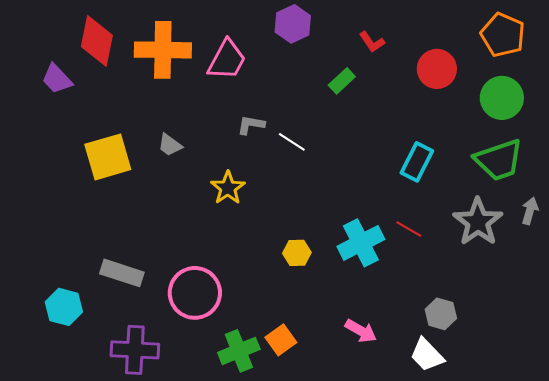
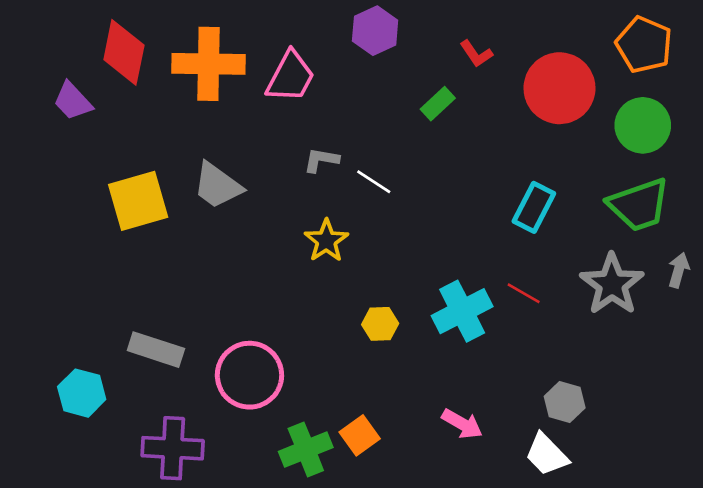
red circle: (437, 69) -> (559, 88), size x1.4
gray trapezoid: (170, 145) -> (217, 186), size x1.6
yellow star: (228, 188) -> (326, 241), moved

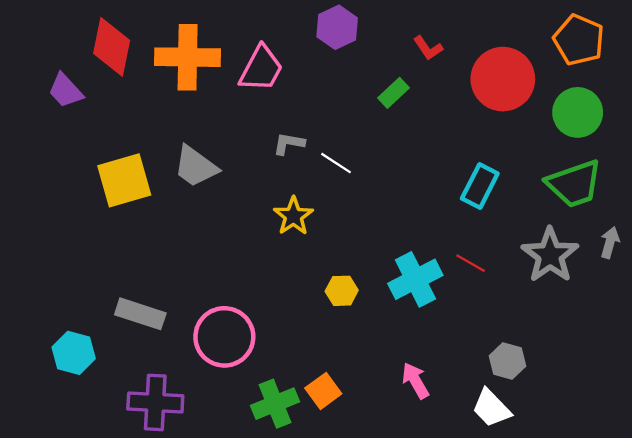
pink arrow: (462, 424) -> (415, 381), turned -150

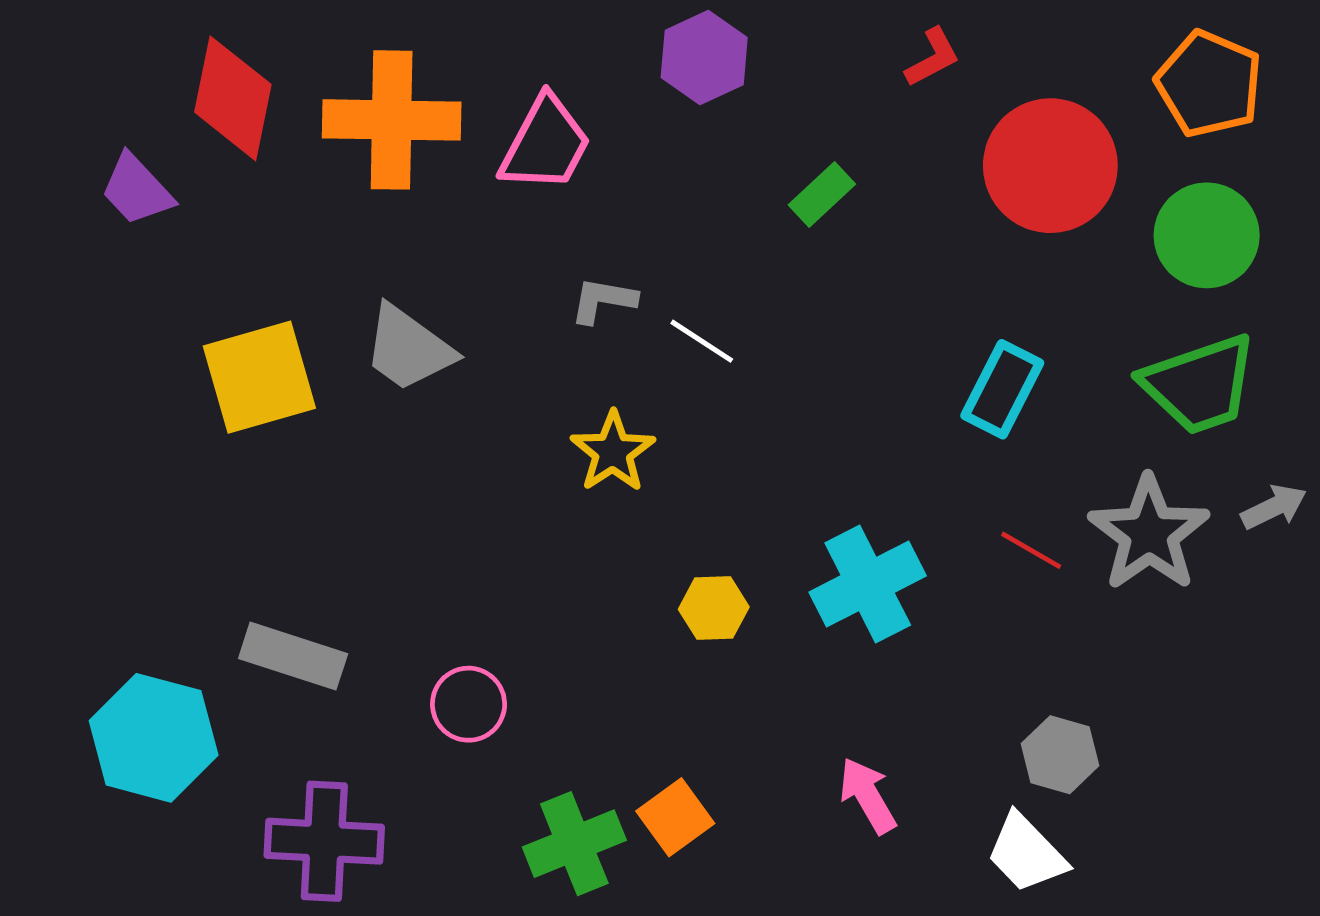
red L-shape: (428, 48) -> (933, 57), moved, turned -84
gray arrow: (610, 242) -> (1274, 507), turned 48
red line: (471, 263) -> (1031, 550), moved
pink circle: (224, 337) -> (469, 704), size x0.6
cyan hexagon: (74, 353) -> (154, 738), size x1.4

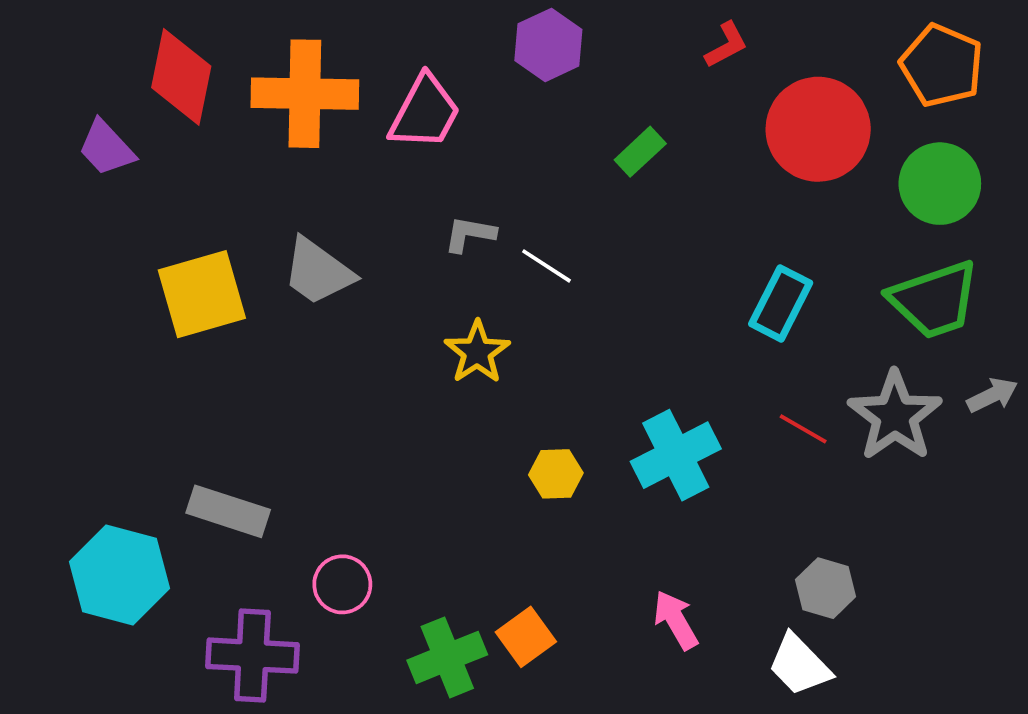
pink circle: (469, 704) -> (342, 584), moved

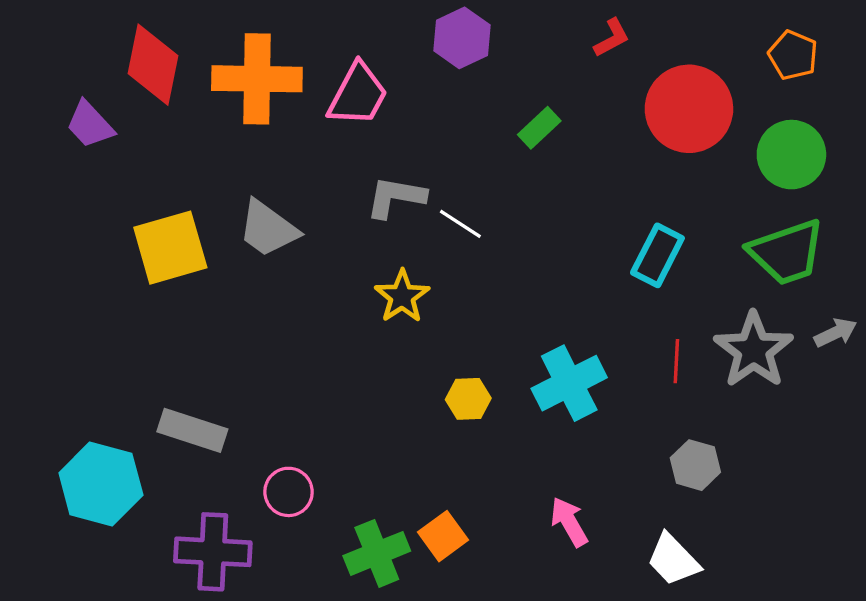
orange pentagon: (942, 66) -> (793, 55), size x0.7
gray L-shape: (470, 234) -> (396, 197), size x1.4
red line: (803, 429) -> (676, 361), turned 63
gray hexagon: (826, 588) -> (695, 465), moved

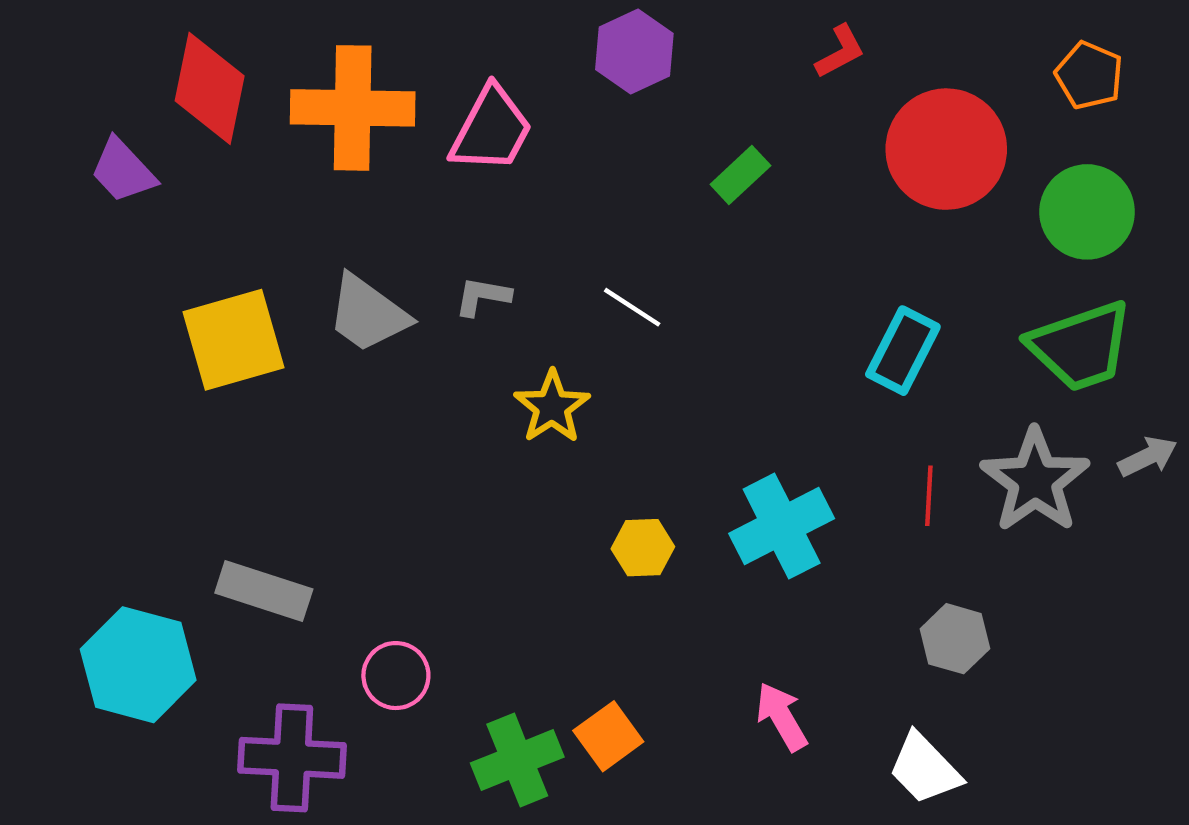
gray L-shape: (396, 197) -> (483, 296), moved, size x0.7

